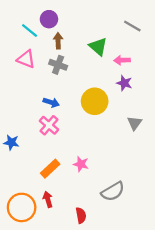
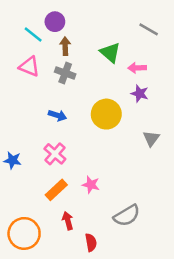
pink cross: (49, 125) -> (55, 154), moved
red arrow: (48, 199) -> (68, 221), moved

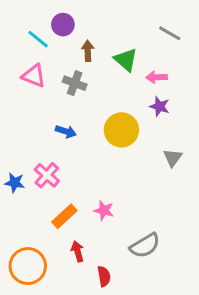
brown arrow: (65, 46) -> (88, 51), moved
pink cross: (55, 154) -> (47, 175), moved

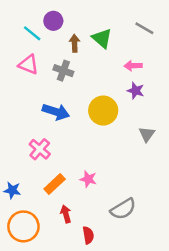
green triangle: (126, 60) -> (102, 38), moved
blue arrow: (66, 131) -> (56, 112), size x1.5
blue star: (15, 183) -> (12, 190), moved

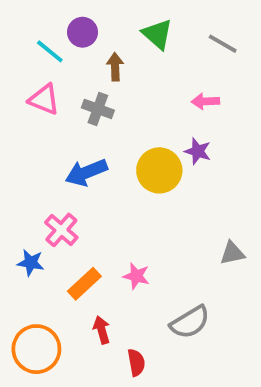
green triangle: (102, 38) -> (157, 34), moved
purple star: (136, 91) -> (198, 151), moved
blue arrow: (56, 112) -> (86, 172), turned 140
gray triangle: (147, 134) -> (232, 253), moved, turned 42
blue star: (12, 190) -> (31, 263), moved

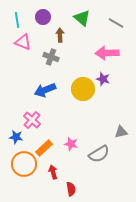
cyan line: (50, 51) -> (17, 20), moved, turned 42
pink triangle: (44, 99) -> (23, 42), moved
pink arrow: (205, 101) -> (107, 53), size x1.6
gray semicircle: (190, 322) -> (99, 154), moved
orange circle: (36, 349) -> (24, 164), moved

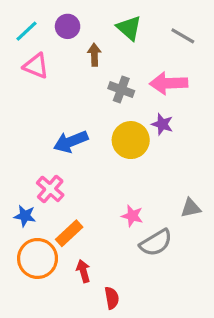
cyan line: (17, 20) -> (26, 31), turned 56
gray cross: (51, 57) -> (121, 90), moved
pink star: (71, 144) -> (132, 216), moved

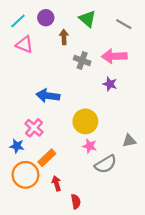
yellow circle: (131, 140) -> (85, 121), moved
blue arrow: (71, 142) -> (48, 96), turned 30

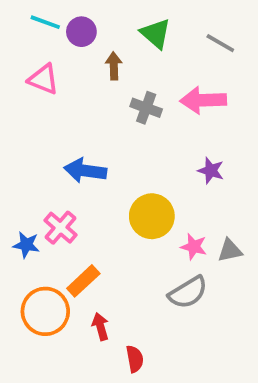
cyan line: (18, 21) -> (45, 22), moved, turned 63
purple star: (110, 84) -> (211, 171), moved
blue star: (17, 146) -> (26, 245), moved
pink star: (90, 146) -> (194, 247), moved

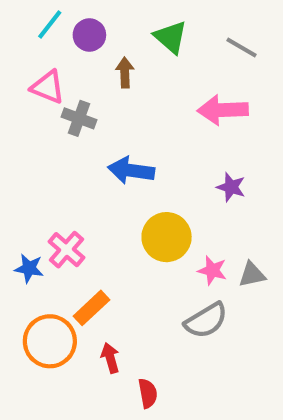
cyan line: (45, 22) -> (50, 25), turned -72
gray cross: (146, 108) -> (79, 118), moved
blue arrow: (85, 171) -> (131, 170), moved

